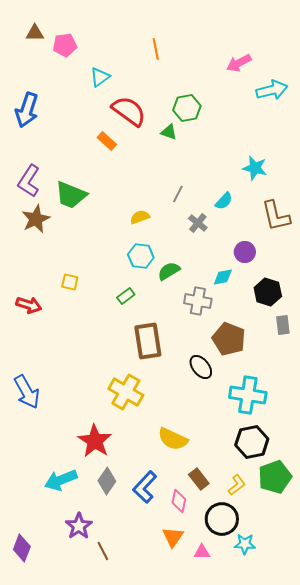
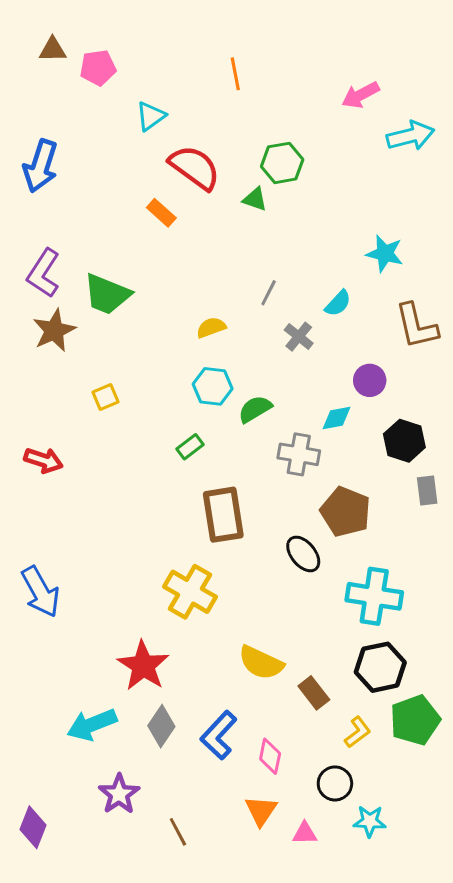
yellow square: (70, 282) -> (105, 397), moved, turned -36
brown rectangle: (199, 479) -> (314, 693), moved
black circle: (222, 519) -> (335, 783), size x0.7
brown line: (103, 551) -> (178, 832), moved

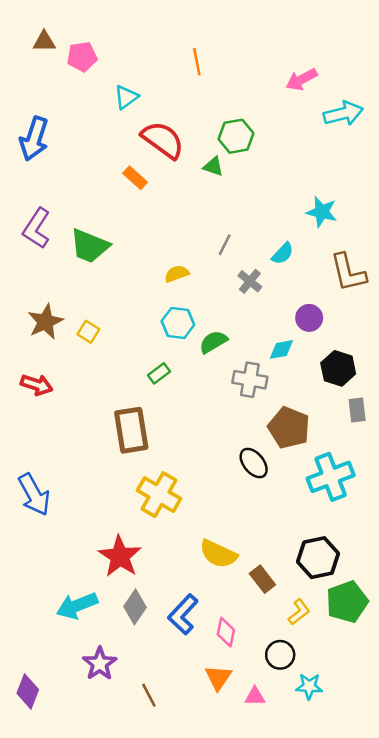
brown star: (54, 331) -> (45, 322), moved
yellow square: (105, 397) -> (88, 332), turned -35
brown rectangle: (223, 515) -> (131, 430), moved
cyan cross: (374, 596) -> (331, 477), moved, turned -30

